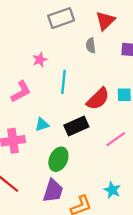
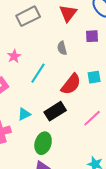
gray semicircle: (91, 45) -> (62, 48), moved
cyan line: (63, 82) -> (38, 73), turned 35

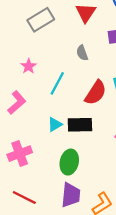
black rectangle: (55, 111) -> (80, 125), turned 35
cyan triangle: (24, 114) -> (55, 124), moved

